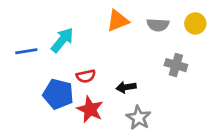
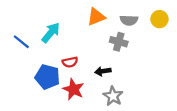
blue line: (26, 51) -> (21, 42), turned 48
gray cross: (176, 65) -> (119, 42), moved

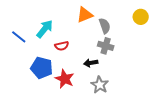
gray semicircle: (129, 20) -> (105, 26), moved, turned -112
gray cross: (119, 42) -> (106, 46), moved
red semicircle: (70, 62) -> (62, 46), moved

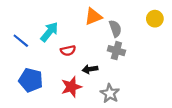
black arrow: (91, 63) -> (90, 69), moved
blue pentagon: (42, 68) -> (31, 80), moved
red star: (65, 79) -> (71, 87), turned 30

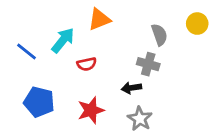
orange triangle: (93, 16) -> (99, 19), moved
gray semicircle: (115, 29) -> (159, 35), moved
black arrow: (90, 69) -> (131, 88), moved

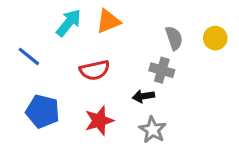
yellow circle: (197, 24) -> (215, 38), moved
cyan arrow: (63, 40) -> (69, 23), moved
red semicircle: (87, 64) -> (95, 70), size x1.4

